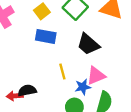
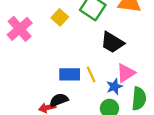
blue rectangle: (46, 36) -> (70, 74), moved

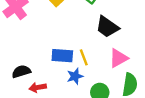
blue star: (114, 87) -> (75, 76), moved
black semicircle: (59, 100) -> (21, 71), moved

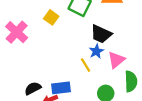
blue rectangle: (62, 56) -> (61, 88), moved
blue star: (75, 76) -> (96, 51), moved

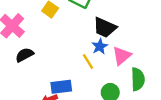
black semicircle: (33, 88) -> (24, 55), moved

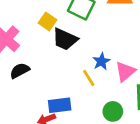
black trapezoid: (105, 28) -> (65, 39), moved

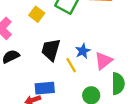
black trapezoid: (65, 39) -> (51, 50), moved, turned 80

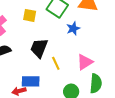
yellow square: (37, 14) -> (30, 15), turned -32
blue star: (83, 51) -> (73, 28), moved

